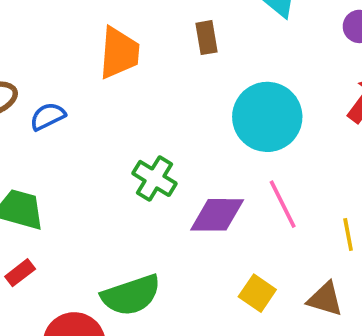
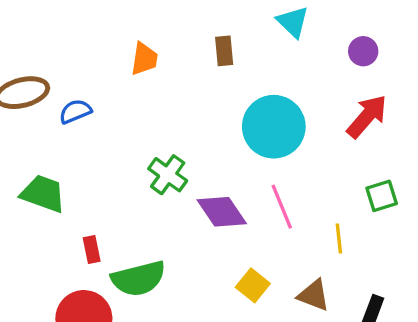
orange trapezoid: (119, 53) -> (144, 59), size x0.7
purple diamond: (217, 215) -> (222, 212), turned 51
red rectangle: (20, 273) -> (92, 249), moved, turned -68

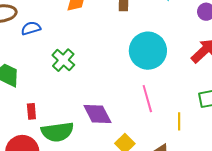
green cross: (168, 175) -> (63, 60), moved
purple diamond: (222, 212) -> (97, 114), moved

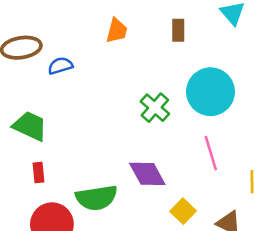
green cross: (63, 60) -> (155, 108), moved
red rectangle: (31, 111) -> (38, 173), moved

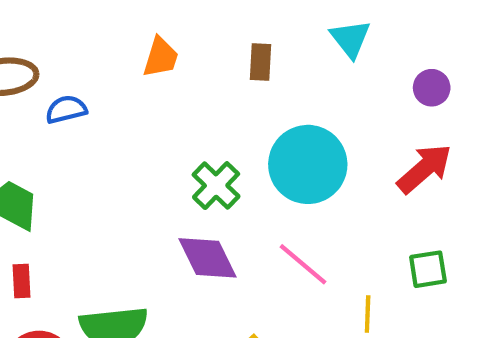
pink line: (211, 153) -> (303, 264), turned -36
purple diamond: (147, 174) -> (207, 258), moved

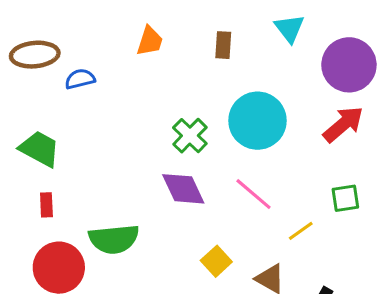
purple circle: (432, 88) -> (349, 65), size x2.0
yellow line: (368, 314) -> (301, 231), turned 52

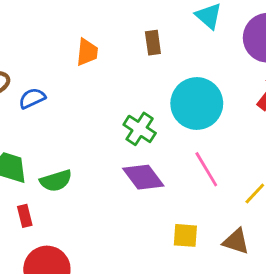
pink line: (254, 194) -> (206, 169), turned 30
green semicircle: (114, 239) -> (56, 181), moved, size x0.7
yellow square: (216, 261) -> (185, 235), turned -32

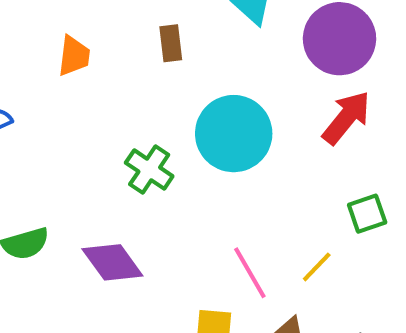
pink line: (206, 169) -> (250, 273), moved
purple diamond: (143, 177) -> (112, 262), moved

